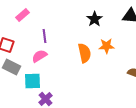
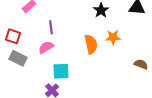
cyan square: (32, 81) -> (61, 71), moved

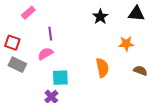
orange star: (113, 37) -> (126, 44), moved
orange semicircle: (91, 44) -> (102, 68), moved

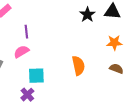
black star: (100, 17) -> (87, 15), moved
orange star: (126, 44) -> (114, 43), moved

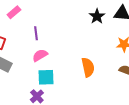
pink semicircle: (21, 52) -> (40, 55), moved

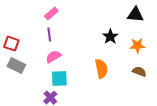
pink rectangle: (14, 12) -> (51, 14), moved
black star: (97, 16) -> (110, 37), moved

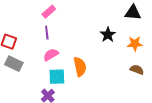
orange semicircle: (101, 69) -> (80, 67), moved

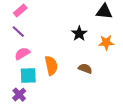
purple line: (47, 33) -> (18, 32), turned -40
brown semicircle: (137, 70) -> (85, 69), moved

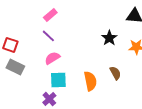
orange semicircle: (51, 66) -> (90, 81), moved
brown semicircle: (85, 69) -> (115, 73), turned 40

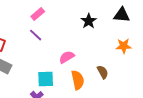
black star: (109, 38) -> (89, 21), moved
pink semicircle: (52, 58) -> (67, 57), moved

